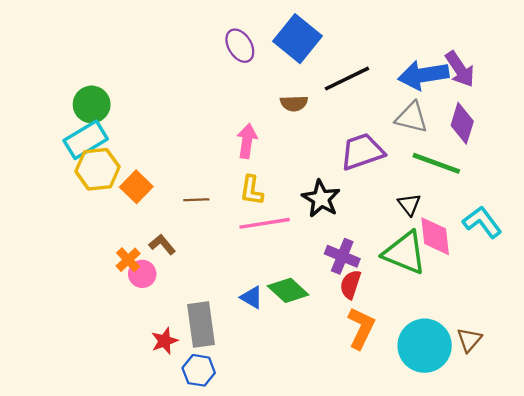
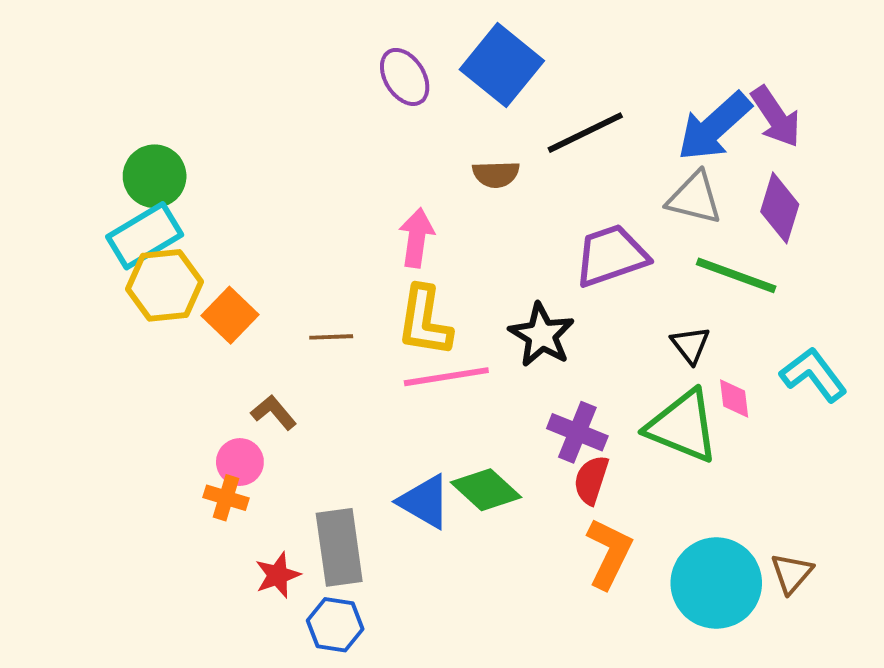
blue arrow: (423, 75) -> (714, 127), turned -33
yellow L-shape: (252, 190) -> (424, 321), size x1.4
pink diamond: (435, 236) -> (734, 399), size x0.6
orange cross: (128, 260) -> (226, 498), moved, turned -30
blue triangle: (252, 297) -> (424, 502), size x1.4

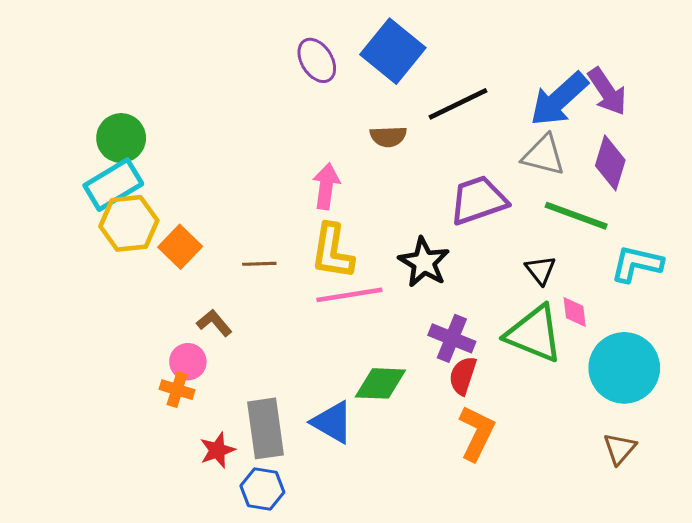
cyan L-shape: (813, 375) -> (637, 264), moved, turned -40
green diamond: (486, 490) -> (380, 383), turned -40
blue triangle: (424, 502) -> (332, 422), moved
cyan circle: (716, 583) -> (624, 368), moved

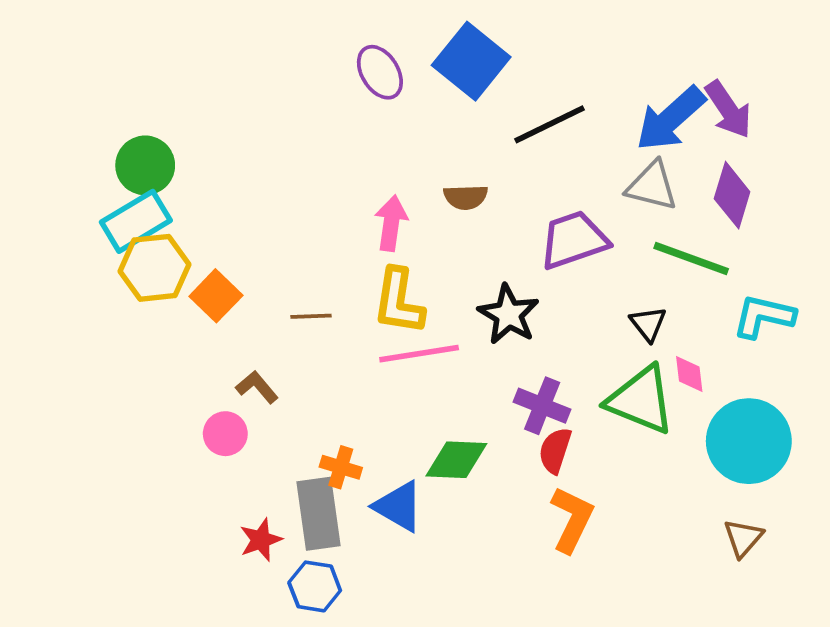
brown semicircle: (388, 136) -> (466, 197), moved
orange cross: (177, 390) -> (341, 467), moved

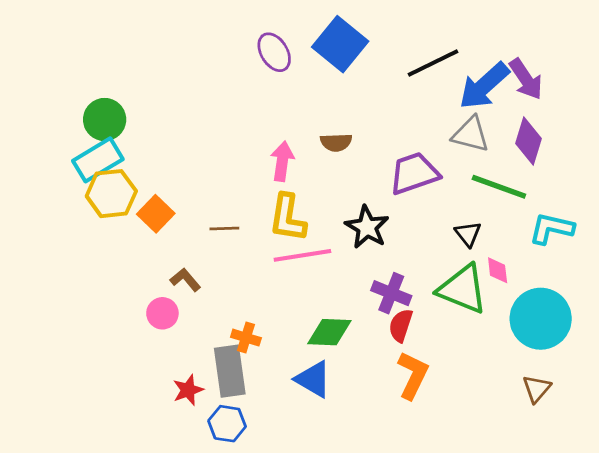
black line: (549, 124) -> (433, 63), moved
blue triangle: (399, 506) -> (313, 379), moved

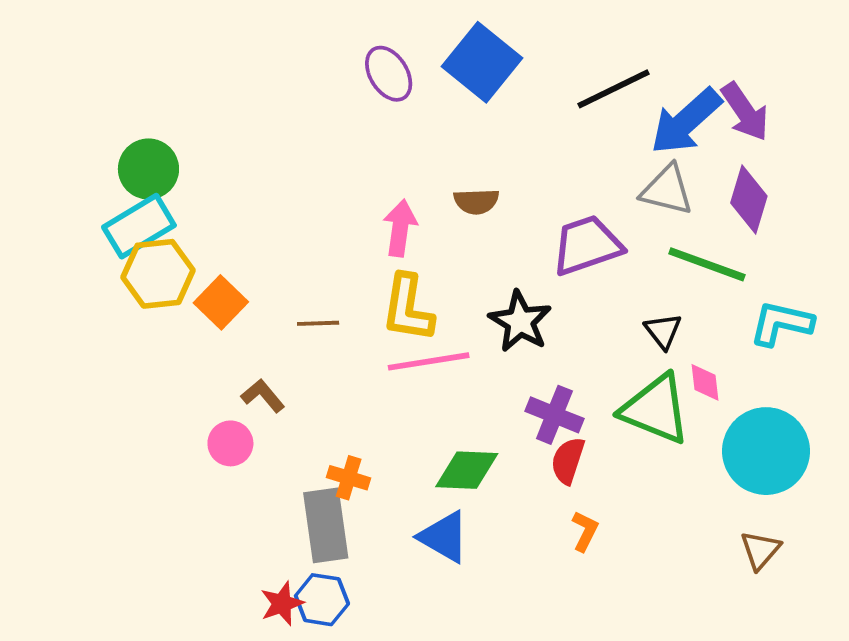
orange L-shape: (413, 375) -> (585, 531), size x0.6
red star: (188, 390) -> (282, 604), moved

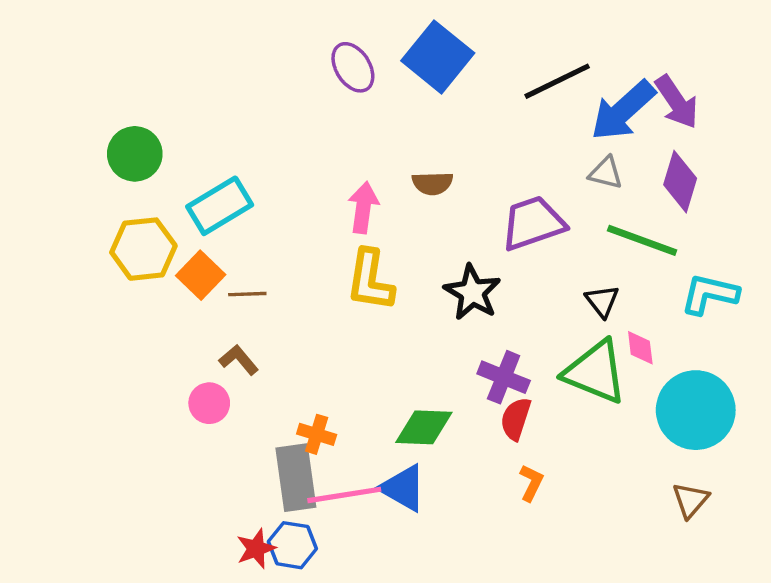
gray triangle: (667, 190) -> (606, 173), size x0.7
cyan rectangle: (139, 226) -> (220, 206), moved
brown line: (318, 323) -> (247, 294), moved
pink line: (429, 361) -> (344, 495), moved

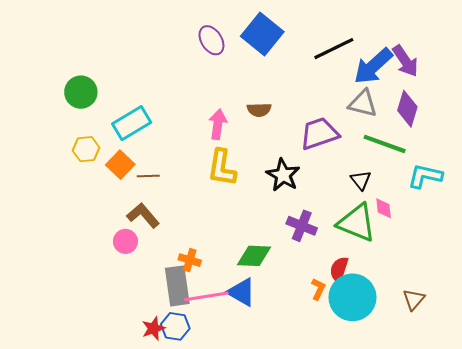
gray triangle: (606, 173) -> (363, 103), size x1.4
yellow hexagon: (143, 249) -> (86, 149), size x0.7
brown L-shape: (239, 360) -> (143, 215), size x1.4
cyan circle: (696, 410) -> (352, 297), moved
red semicircle: (516, 419) -> (339, 269), moved

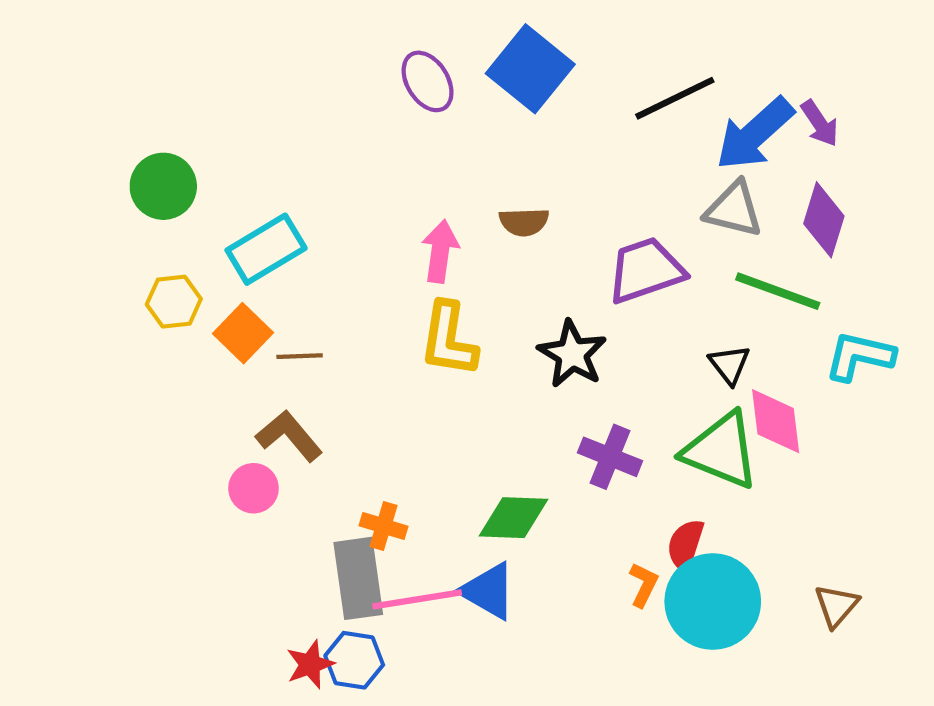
purple arrow: (405, 61) -> (820, 123), size x0.7
pink diamond: (384, 208) -> (776, 421), size x1.6

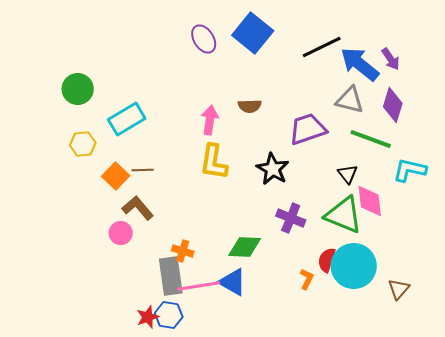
blue arrow: (755, 134) -> (360, 64), turned 81
orange square: (243, 333) -> (116, 176), moved
cyan circle: (713, 601) -> (354, 266), moved

